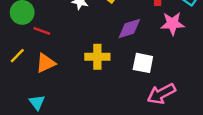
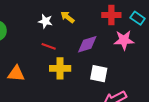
red line: (42, 31) -> (49, 46), moved
orange triangle: (46, 63) -> (16, 74), turned 30

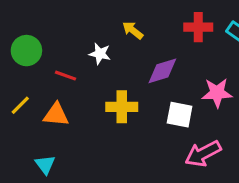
white star: (45, 21) -> (100, 54), moved
pink star: (124, 40) -> (217, 93), moved
red line: (49, 46) -> (66, 76), moved

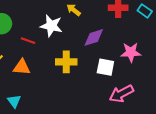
white star: (100, 54) -> (51, 26), size x1.5

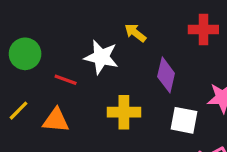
purple diamond: (94, 37) -> (166, 75), turned -60

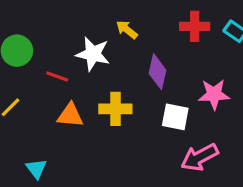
orange triangle: (56, 120) -> (70, 115), moved

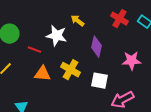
red cross: (195, 26) -> (120, 19), turned 30
yellow cross: (115, 109) -> (70, 70), turned 30
white square: (175, 117) -> (100, 81), moved

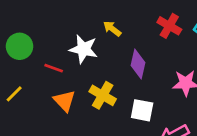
orange triangle: (42, 74) -> (64, 101), turned 42

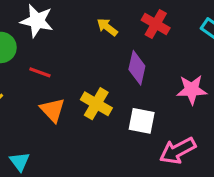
red cross: (169, 26) -> (156, 24), moved
white star: (84, 49) -> (37, 21), moved

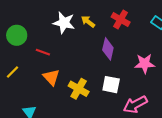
white star: (37, 21) -> (64, 23), moved
yellow cross: (96, 104) -> (79, 89), moved

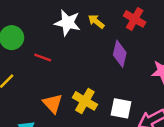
orange triangle: (51, 77) -> (53, 103), moved
white square: (111, 85) -> (121, 108), moved

